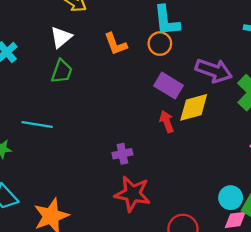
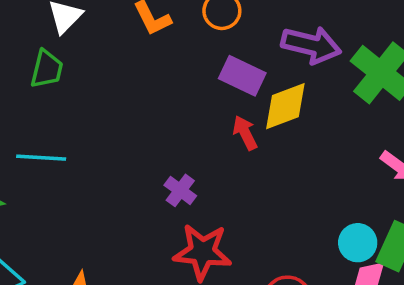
green trapezoid: (62, 71) -> (47, 69), moved
purple cross: (122, 154) -> (180, 190), turned -36

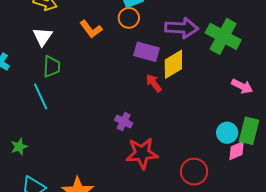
green trapezoid: (47, 69) -> (52, 67), moved
cyan line: (41, 158) -> (41, 96), moved, turned 72

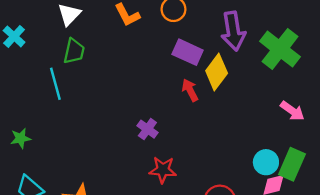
purple arrow: (182, 28) -> (233, 31), turned 68
yellow diamond: (173, 64) -> (217, 72), turned -32
red star: (142, 153) -> (163, 170), size x0.7

